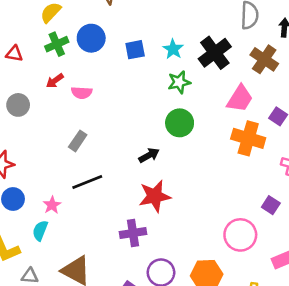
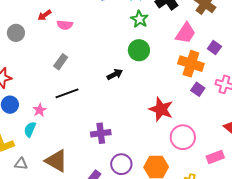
green star: (179, 82) -> (140, 19), turned -30
red star: (155, 196) -> (161, 109), moved, turned 30
purple square: (271, 205) -> (198, 89), moved

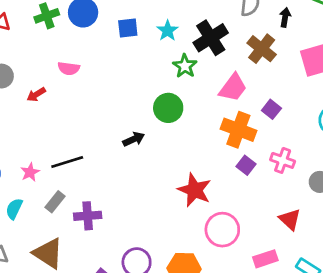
red arrow: (45, 15) -> (36, 94), moved
green star: (140, 19) -> (185, 66), moved
gray rectangle: (61, 62) -> (55, 202), moved
pink star: (40, 110) -> (30, 172), moved
purple cross: (101, 133) -> (88, 216), moved

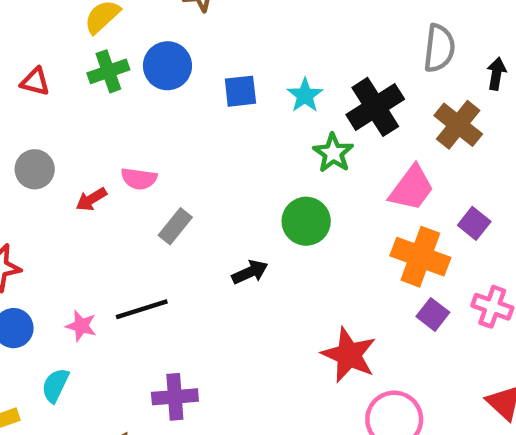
pink semicircle: (69, 68) -> (139, 179), moved
pink star: (30, 172) -> (81, 326), turned -30
gray rectangle: (55, 202) -> (175, 226), moved

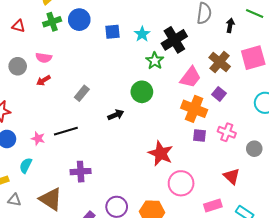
brown cross: (458, 125) -> (220, 62), moved
pink semicircle: (139, 179) -> (44, 58), moved
purple square: (433, 314) -> (199, 135), turned -32

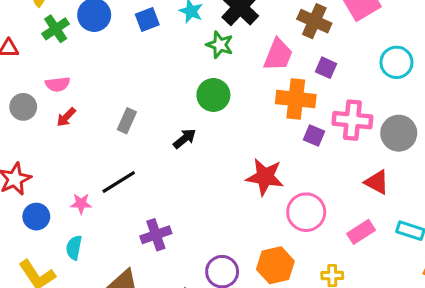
pink cross: (227, 132) -> (352, 120), size x1.4
purple square: (199, 135) -> (314, 136), turned 32
gray circle: (254, 149) -> (399, 133), size x1.5

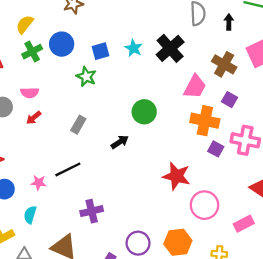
green star: (220, 45) -> (86, 77), moved

